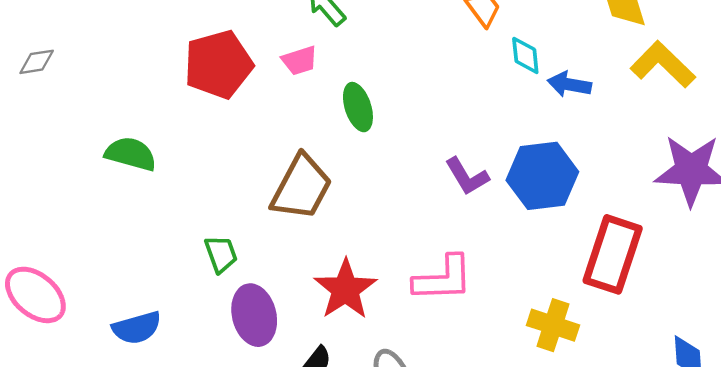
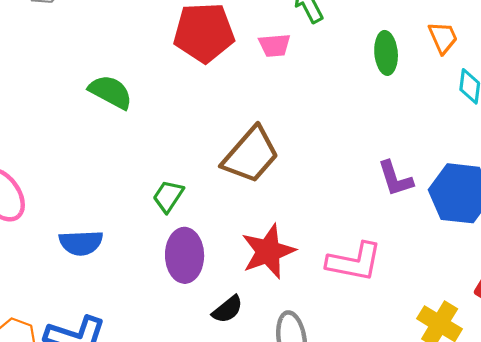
green ellipse: (358, 107) -> (386, 53), moved
green trapezoid: (221, 254) -> (168, 196), turned -140

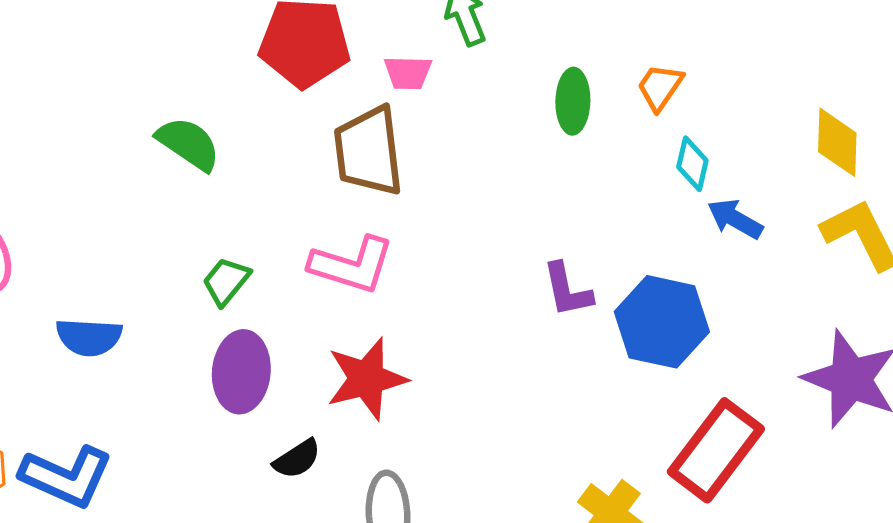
orange trapezoid: (443, 38) -> (660, 87), turned -128
green semicircle: (111, 92) -> (188, 144), moved
brown trapezoid: (251, 155) -> (369, 151), moved, turned 126
pink L-shape: (354, 262) -> (352, 265), moved

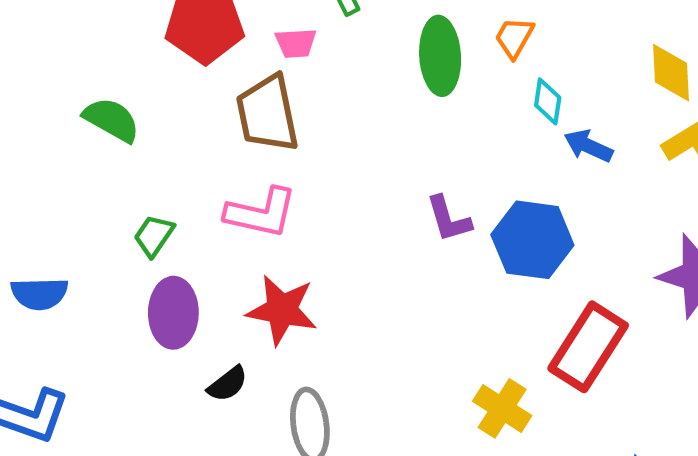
green ellipse: (573, 101) -> (440, 56), size x1.4
red star: (367, 379) -> (282, 310), turned 30

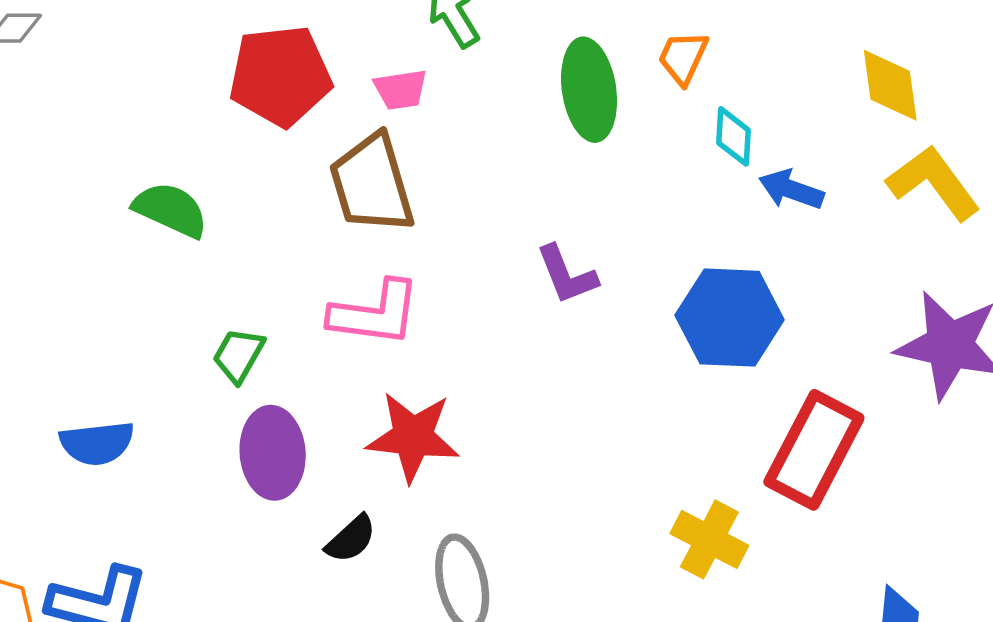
purple L-shape: (449, 219) -> (567, 275), moved

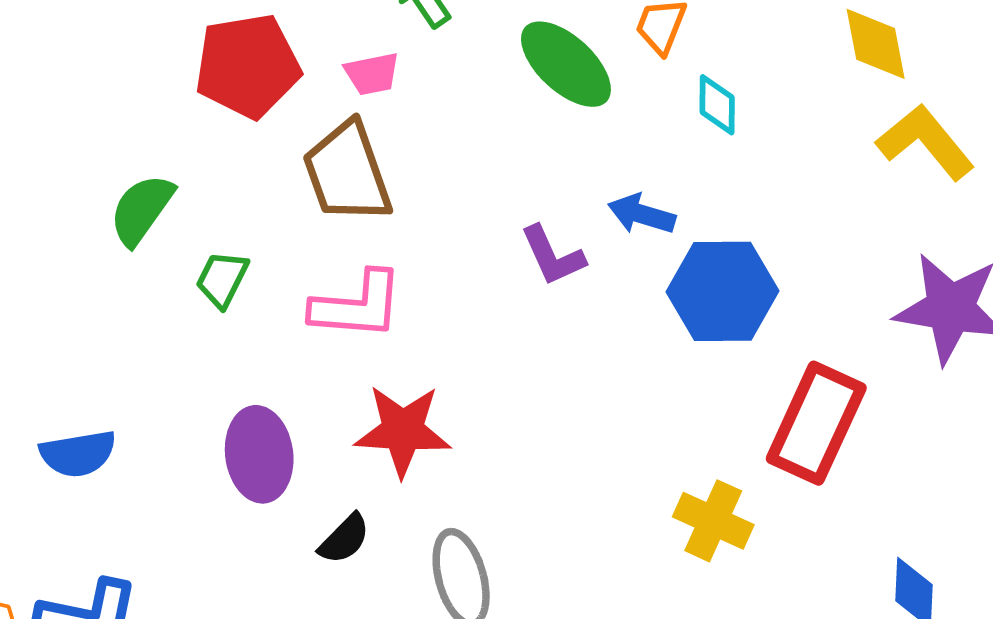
green ellipse: (589, 90) -> (566, 64), turned -36
blue arrow: (791, 190) -> (642, 214), moved
green semicircle: (171, 210) -> (142, 210), turned -76
green trapezoid: (238, 355) -> (222, 279), moved

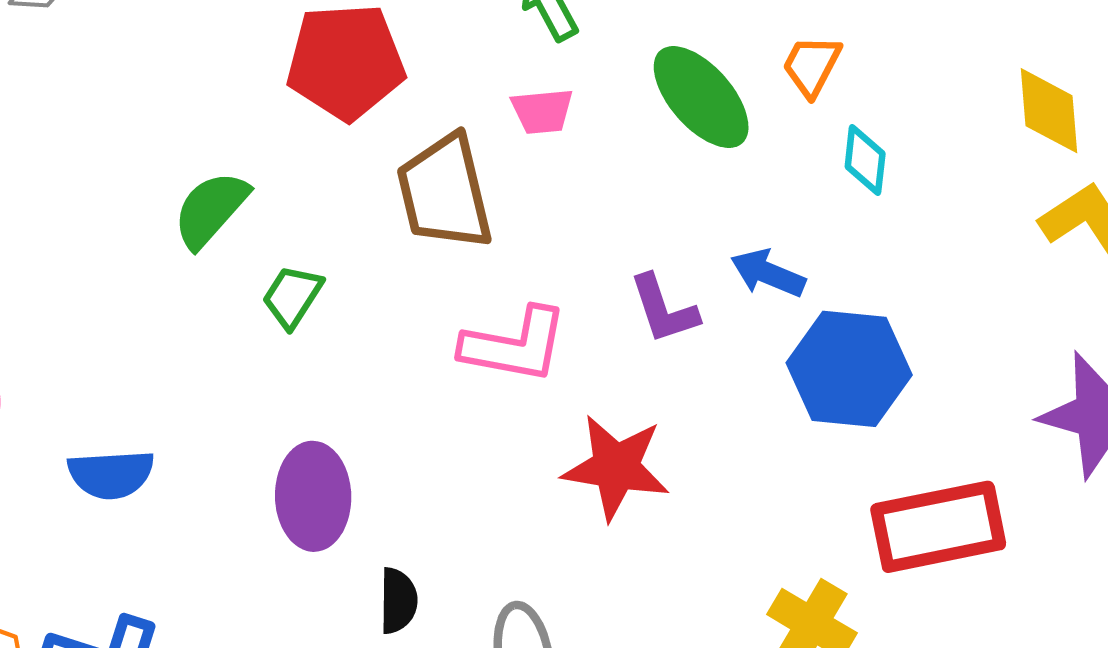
pink trapezoid: (372, 74) -> (542, 111), moved
pink L-shape: (357, 305) -> (515, 345), moved
red rectangle: (816, 423) -> (938, 527), turned 48
red star: (403, 431) -> (616, 467), moved
black semicircle: (344, 539) -> (398, 601), turned -50

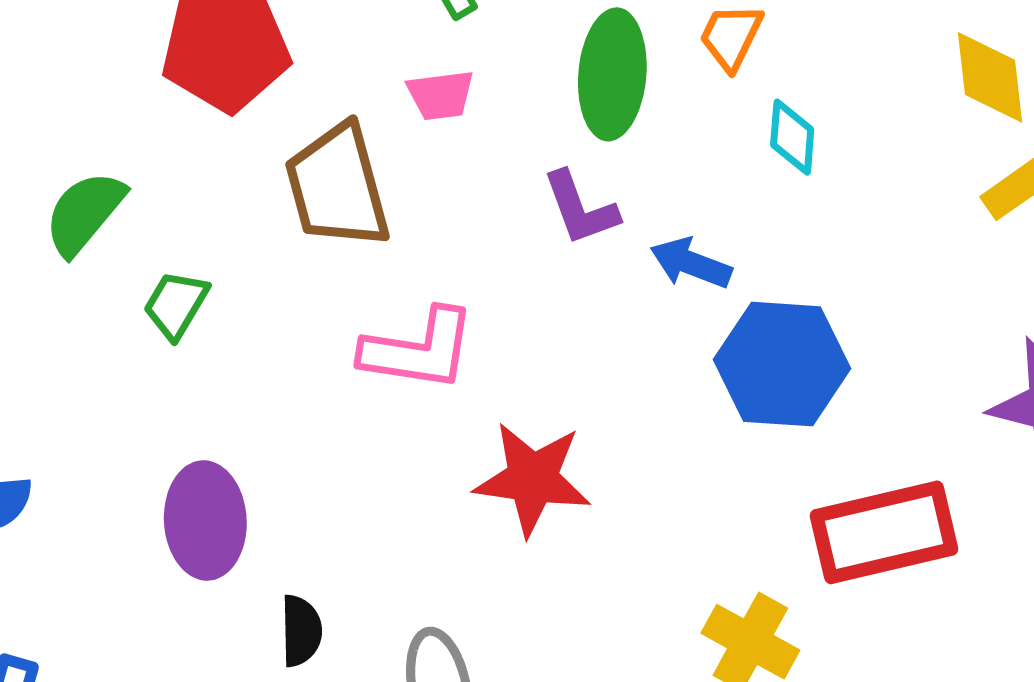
green ellipse: (701, 97) -> (612, 74), turned 48
purple L-shape: (664, 309) -> (580, 208), moved

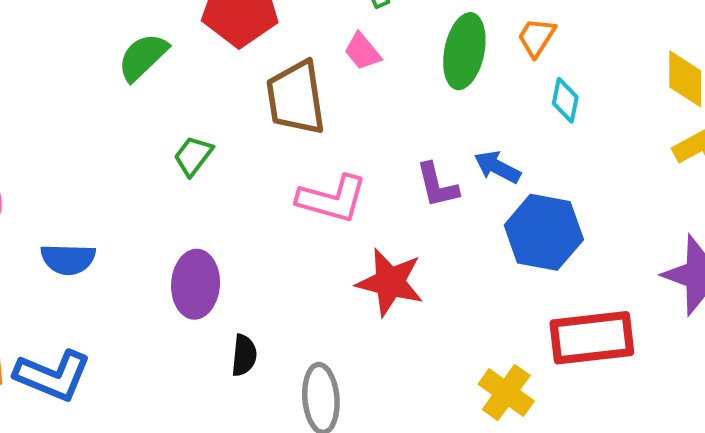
pink trapezoid: (441, 95) -> (362, 51), turned 51
purple L-shape: (580, 208) -> (437, 185), moved
green semicircle: (84, 213) -> (143, 57), moved

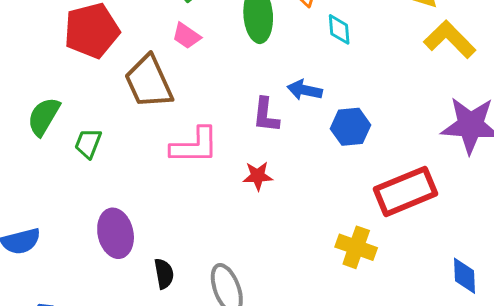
green semicircle: (143, 57) -> (44, 117), moved
purple L-shape: (437, 185) -> (266, 115), turned 36
blue hexagon: (544, 232) -> (350, 127), size x0.7
red star: (390, 282) -> (258, 176), moved, size x0.6

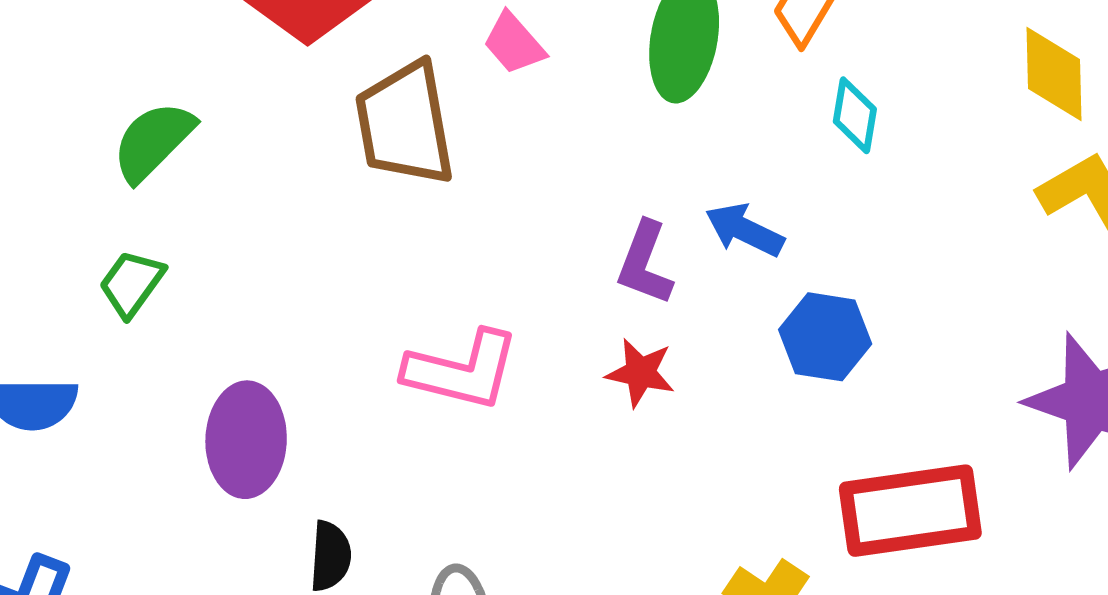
green trapezoid: (88, 143) -> (132, 283), moved
pink L-shape: (195, 146) -> (462, 370), moved
red star: (258, 176) -> (640, 373), moved

